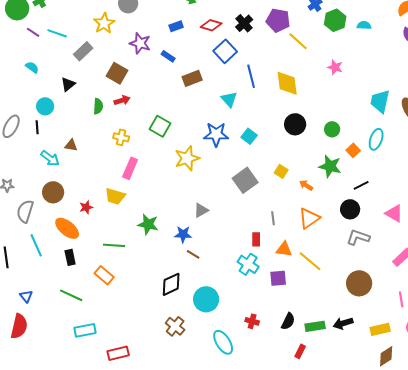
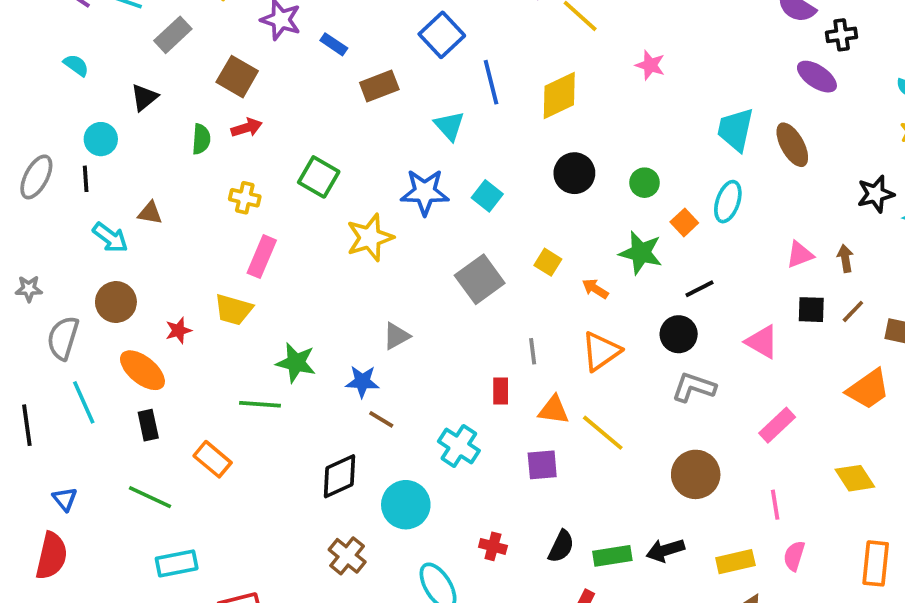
yellow diamond: (287, 83) -> (559, 95), turned 72
green line: (114, 245) -> (260, 404), moved
cyan cross: (248, 264) -> (459, 446), moved

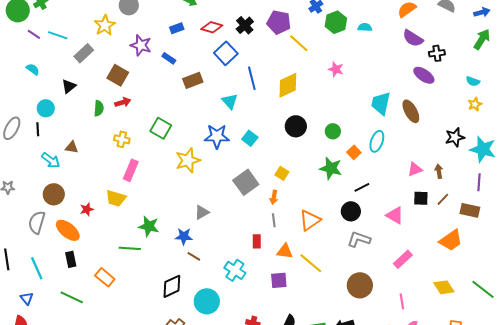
orange arrow: (595, 289) -> (274, 197), moved, turned -112
gray semicircle: (63, 338) -> (37, 222), moved
cyan line: (84, 402) -> (37, 268), moved

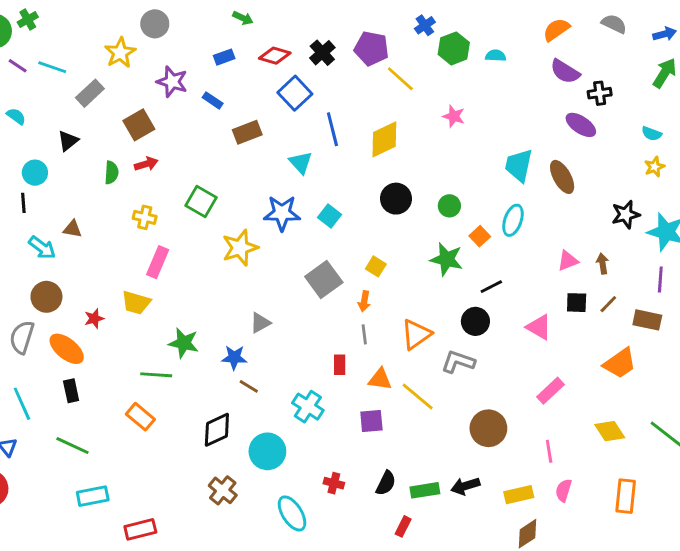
brown square: (118, 75) -> (139, 125), turned 30
gray L-shape: (359, 239) -> (458, 362), moved
orange rectangle: (105, 277) -> (140, 417), moved

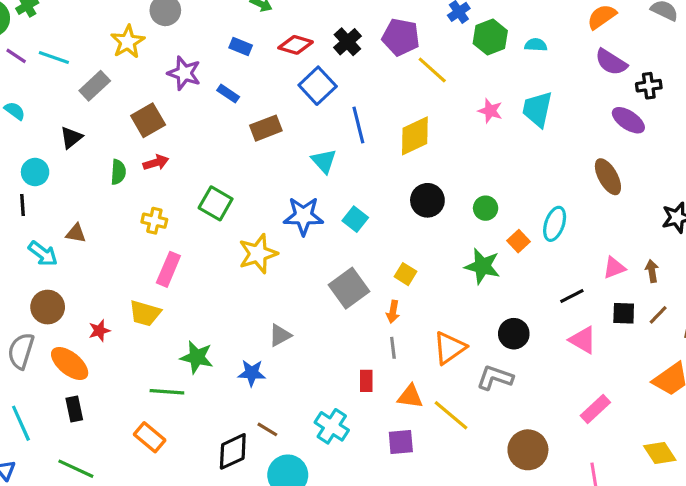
blue rectangle: (224, 57) -> (241, 46), turned 42
cyan trapezoid: (519, 165) -> (537, 109), moved
black line: (491, 287) -> (572, 296), moved
brown line: (249, 386) -> (267, 429), moved

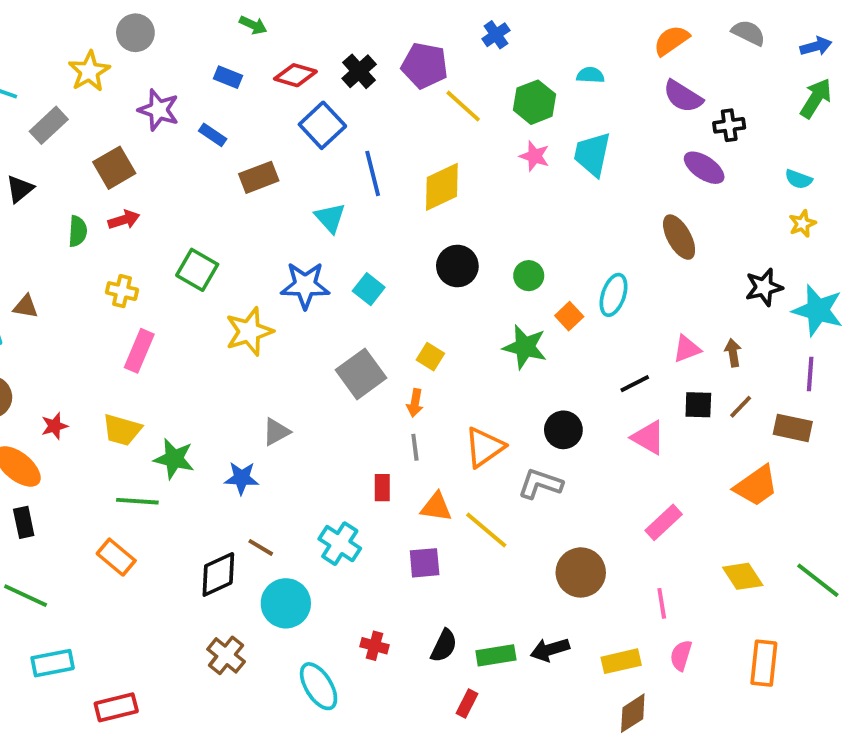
green hexagon: (490, 37) -> (534, 102), moved
yellow trapezoid: (145, 313) -> (122, 430), moved

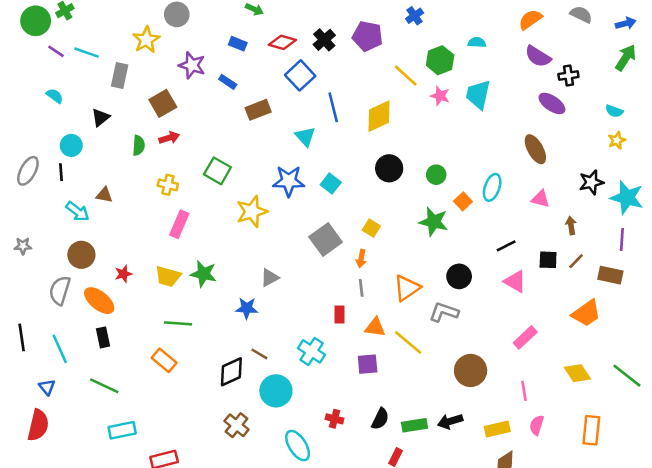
yellow line: (463, 106) -> (406, 75), moved
gray rectangle: (49, 125) -> (120, 75), turned -35
pink triangle: (687, 349) -> (540, 199), moved, turned 36
green star: (174, 459) -> (203, 274), moved

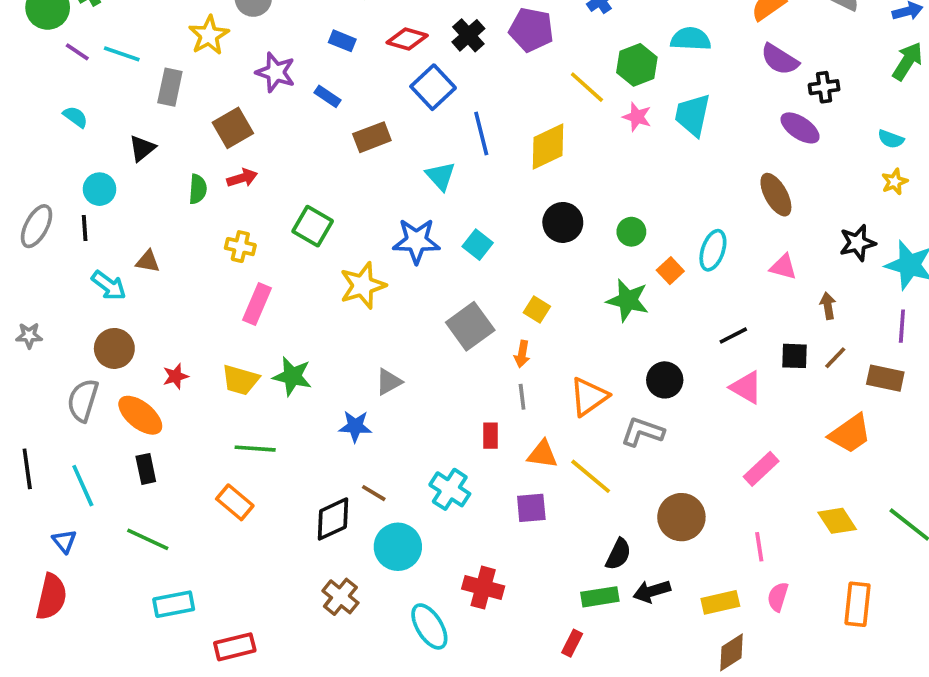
cyan semicircle: (477, 42) -> (691, 39), size x1.5
red cross: (334, 419) -> (483, 588), size x1.5
black semicircle: (380, 419) -> (618, 554), moved

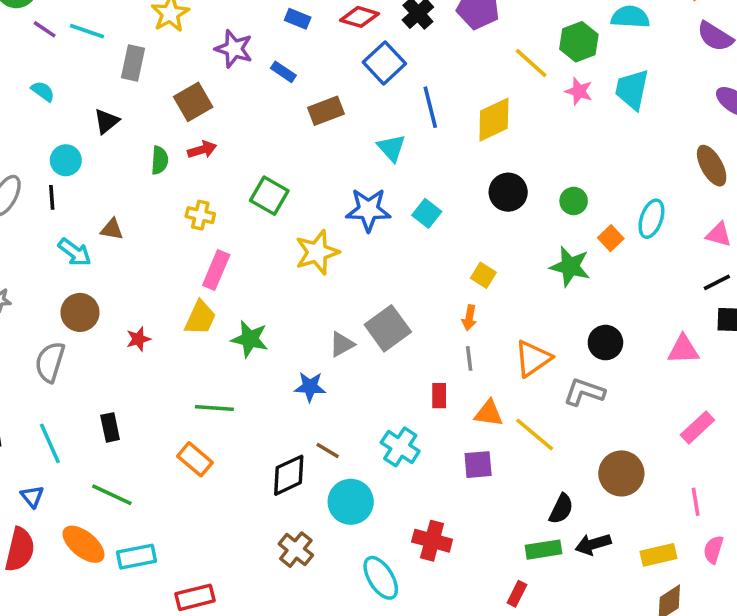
gray square: (470, 326) -> (388, 328), moved
black line: (733, 335) -> (717, 282), moved
yellow trapezoid: (240, 380) -> (200, 318), moved, turned -81
pink triangle: (746, 387) -> (683, 350), turned -32
orange ellipse: (140, 415) -> (84, 544), moved

